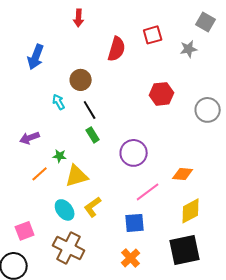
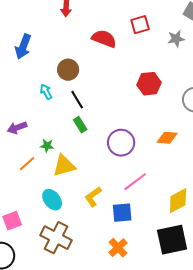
red semicircle: (117, 49) -> (104, 39), turned -85
orange diamond: (183, 174) -> (167, 138), moved
yellow L-shape: (93, 207) -> (93, 197), moved

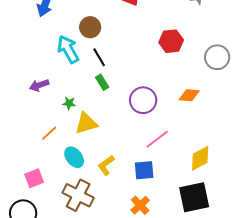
cyan arrow: (46, 92) -> (68, 49), size x1.8
orange line: (27, 164) -> (49, 133), moved
yellow L-shape: (93, 197) -> (106, 165), moved

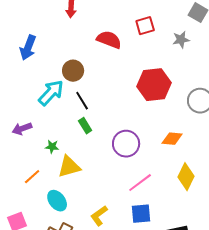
red hexagon: (171, 41) -> (154, 85), size x1.4
cyan arrow: (68, 49) -> (51, 93), turned 72
yellow diamond: (200, 158) -> (186, 177), moved, turned -36
yellow L-shape: (106, 165) -> (99, 216), moved
blue square: (144, 170) -> (141, 214), moved

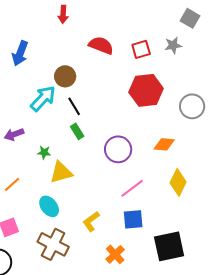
red square: (145, 26) -> (141, 49), moved
orange line: (32, 177) -> (12, 184), moved

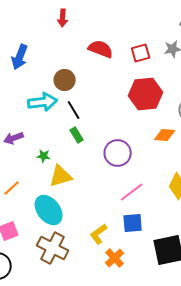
cyan arrow: (43, 98) -> (43, 102), turned 40
orange diamond: (164, 144) -> (165, 135), moved
cyan ellipse: (49, 206) -> (49, 210), size x1.4
yellow L-shape: (91, 221) -> (99, 234), moved

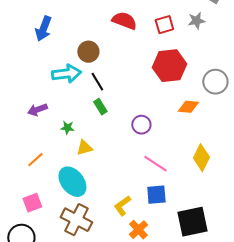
purple circle: (118, 153) -> (141, 125), size x0.7
yellow triangle: (61, 176) -> (84, 148), size x0.7
pink line: (132, 192) -> (155, 164), turned 70

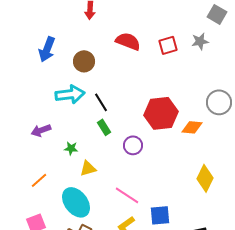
brown circle: (88, 52) -> (84, 61), moved
red hexagon: (169, 66) -> (161, 113), moved
purple circle: (141, 125) -> (133, 145), moved
pink line: (155, 164) -> (127, 195), moved

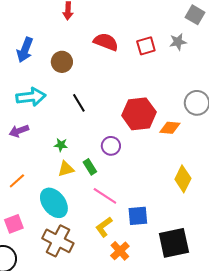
cyan arrow: (70, 94) -> (31, 97), moved
green rectangle: (104, 127) -> (90, 167), moved
green star: (71, 148) -> (61, 145), moved

